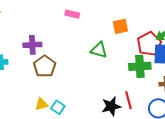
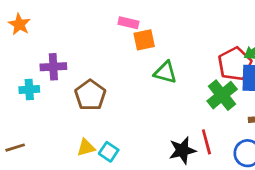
orange square: (120, 26) -> (144, 40), moved
purple cross: (32, 45) -> (53, 67), moved
green cross: (140, 66) -> (222, 95), turned -35

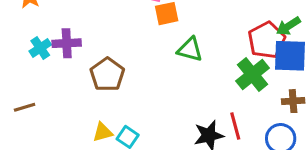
cyan cross: (29, 89) -> (40, 48), moved, turned -30
brown line: (15, 148) -> (25, 107), moved

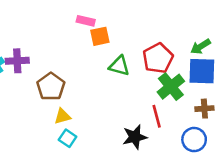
red pentagon: (267, 40) -> (158, 58), moved
red line: (235, 126) -> (157, 116), moved
yellow triangle: (103, 132) -> (62, 116), moved

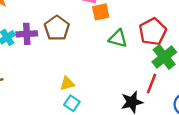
brown pentagon: (51, 87) -> (57, 28), moved
red line: (157, 116) -> (152, 84), turned 36

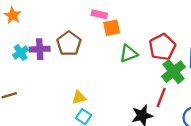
green triangle: (118, 39) -> (129, 54), turned -36

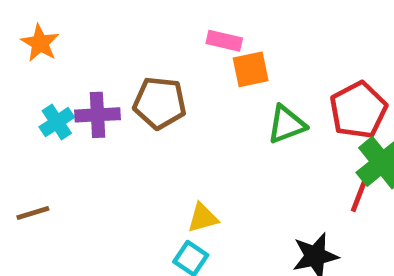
brown pentagon: (69, 43) -> (160, 103), turned -30
yellow triangle: (79, 97) -> (203, 218), moved
red line: (161, 97) -> (361, 191), moved

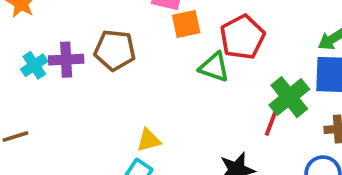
red pentagon: (358, 110) -> (242, 37), moved
green triangle: (286, 124) -> (214, 67), turned 40

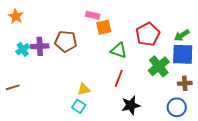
red pentagon: (242, 37) -> (148, 34), moved
red line: (272, 120) -> (119, 78), moved

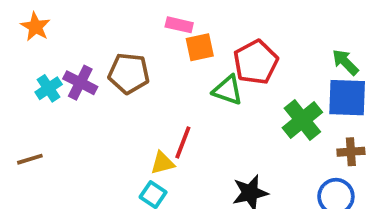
red pentagon: (148, 34) -> (256, 62), moved
green arrow: (182, 35) -> (345, 62), turned 77
purple cross: (40, 46) -> (80, 83), turned 30
red line: (119, 78) -> (183, 142), moved

